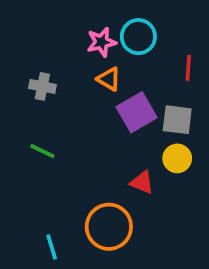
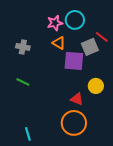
red line: (188, 68) -> (102, 37), turned -56
purple square: (137, 112) -> (74, 61), turned 35
gray square: (177, 120) -> (90, 47), moved, turned -30
orange circle: (109, 227) -> (74, 123), moved

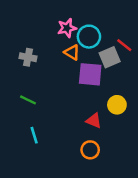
cyan circle: (75, 20) -> (89, 37), moved
orange circle: (74, 123) -> (90, 150), size x0.6
cyan line: (28, 134) -> (34, 135), moved

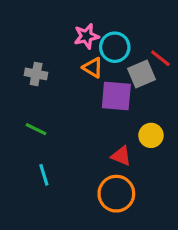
orange circle: (90, 150) -> (116, 194), size x1.5

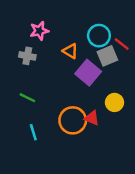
pink star: (86, 36) -> (39, 31), moved
cyan circle: (115, 47) -> (99, 36), moved
purple square: (116, 96) -> (88, 73), turned 35
orange circle: (116, 194) -> (73, 120), moved

